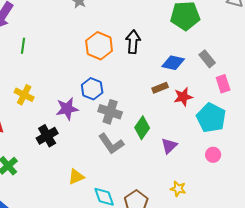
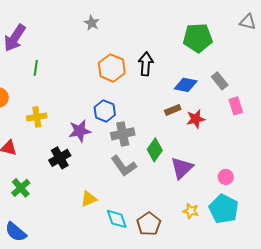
yellow cross: (24, 95) -> (37, 117), turned -36
gray cross: (110, 112) -> (123, 134), turned -30
cyan pentagon: (211, 118) -> (224, 209), moved
purple triangle: (169, 146) -> (182, 168), size x1.4

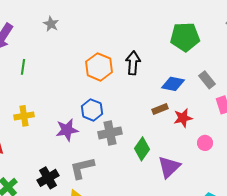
gray star: (92, 23) -> (51, 24), moved
black cross: (60, 158) -> (48, 178), moved
gray L-shape: (124, 166) -> (82, 168), moved, turned 112
pink circle: (226, 177) -> (205, 143), moved

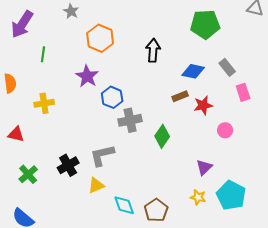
orange hexagon: (99, 67) -> (100, 38), moved
purple star: (67, 130) -> (87, 76), moved, turned -30
purple triangle: (169, 167) -> (204, 167), moved, size x0.7

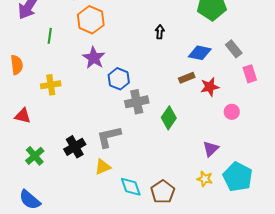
orange hexagon: (100, 38) -> (91, 20), moved
black arrow: (153, 50) -> (160, 32), size x0.6

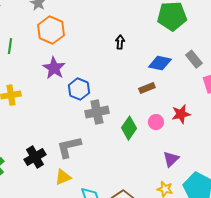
red star: (210, 87) -> (181, 114), moved
pink circle: (232, 112) -> (156, 122), moved

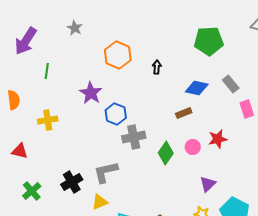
orange hexagon: (51, 30) -> (118, 55), moved

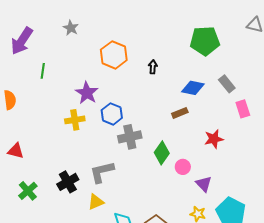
yellow cross: (48, 120) -> (75, 120), moved
pink circle: (193, 147) -> (183, 167), moved
purple triangle: (208, 184) -> (204, 184), turned -30

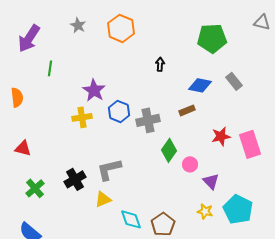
orange hexagon: (114, 55) -> (121, 28), moved
pink rectangle: (243, 109) -> (250, 144), moved, size x1.5
gray cross: (130, 137) -> (148, 120), moved

